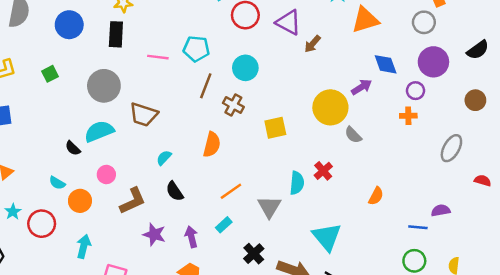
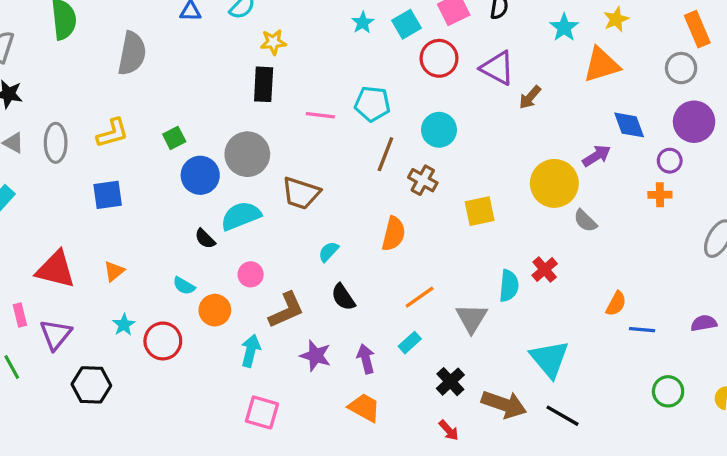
blue circle: (69, 25) -> (200, 175), moved
blue line: (418, 227) -> (642, 330), moved
cyan arrow: (84, 246) -> (251, 351), moved

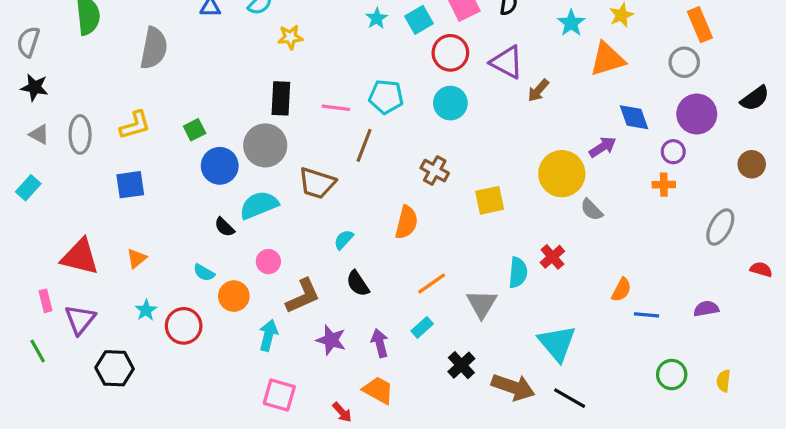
black rectangle: (264, 84) -> (281, 98), moved
cyan circle: (439, 130) -> (450, 103), moved
brown line: (385, 154) -> (364, 145), moved
red arrow: (449, 430) -> (342, 412), moved

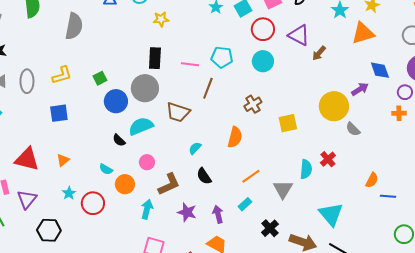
brown cross: (435, 171) -> (253, 104), turned 30

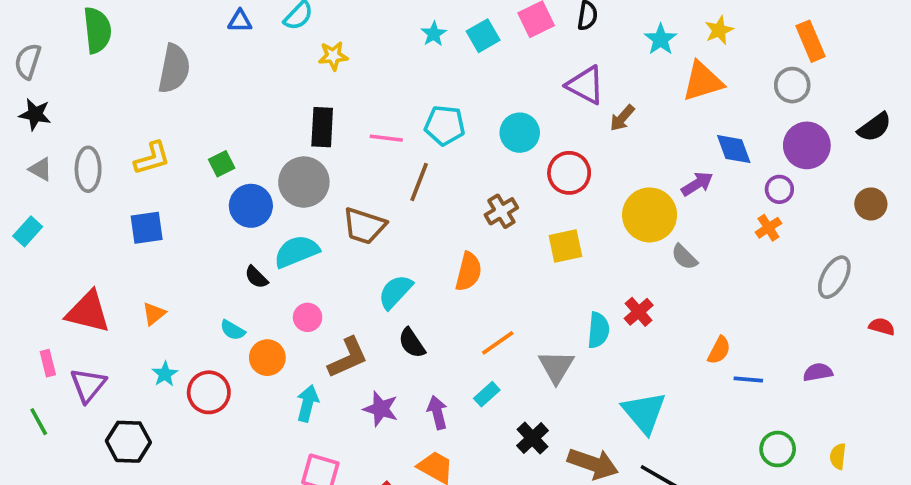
red circle: (263, 29) -> (569, 173), moved
orange cross: (399, 113) -> (768, 228), turned -32
cyan semicircle: (195, 148) -> (395, 292), size x1.5

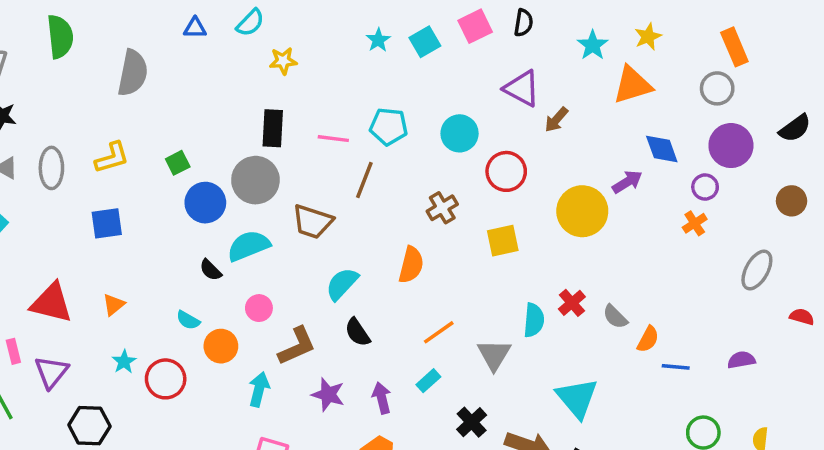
gray semicircle: (684, 257) -> (615, 317), moved

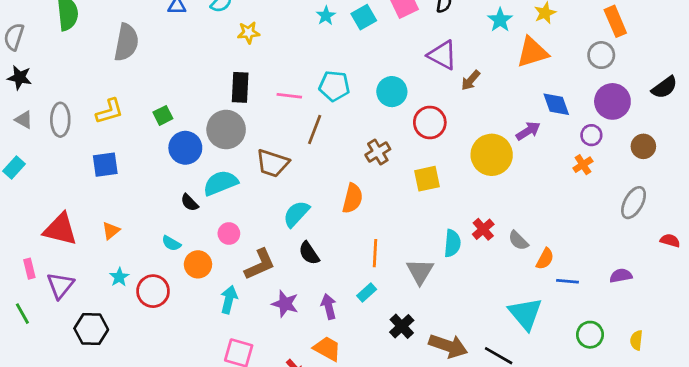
brown circle: (792, 201) -> (643, 146), moved
orange line: (439, 332) -> (375, 253), turned -52
cyan triangle: (577, 398) -> (525, 314), moved

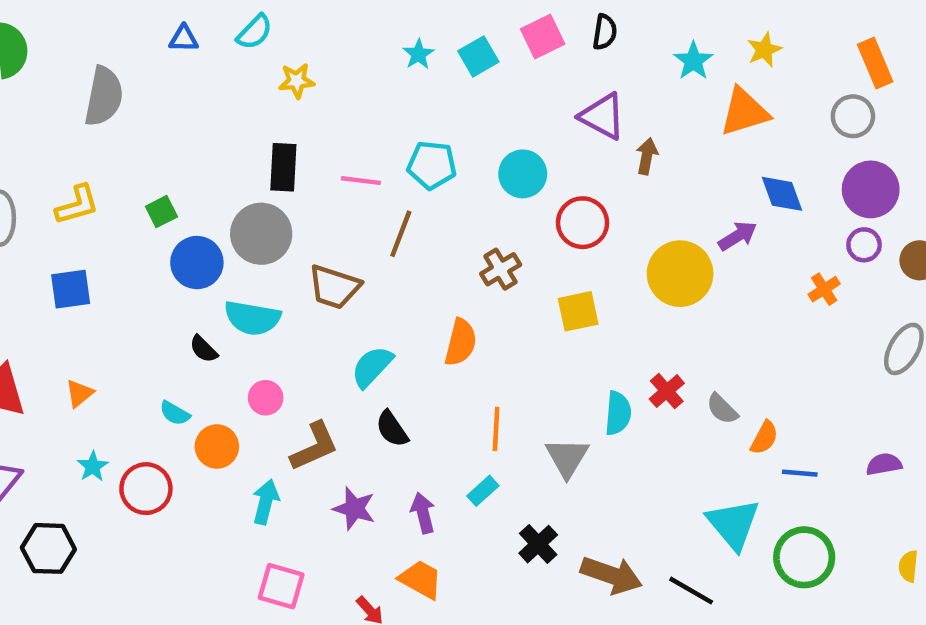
brown arrow: (471, 80) -> (647, 156), turned 150
purple circle: (591, 135) -> (864, 245), moved
cyan semicircle: (220, 183) -> (252, 318), turned -148
green circle: (590, 335) -> (804, 557), moved, size x1.4

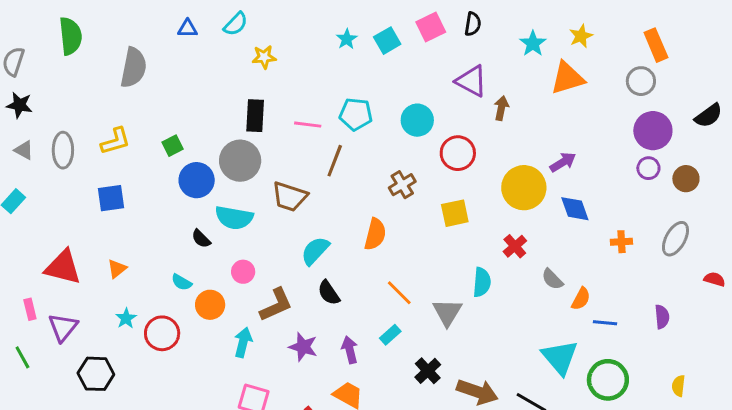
blue diamond: (782, 194) -> (575, 209), moved
orange cross: (824, 289) -> (621, 242), moved, turned 30
red cross: (667, 391) -> (515, 246), moved
orange line: (496, 429) -> (399, 293), turned -48
purple semicircle: (884, 464) -> (662, 317), turned 95

